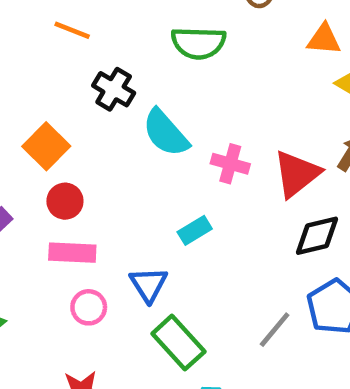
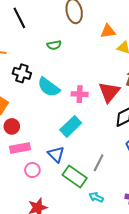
green semicircle: (198, 43) -> (54, 45), size x0.6
cyan rectangle: (195, 230) -> (71, 126), size x1.5
gray line: (275, 330) -> (99, 163), moved

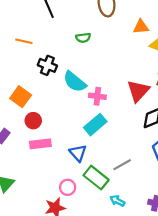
pink cross: (80, 94) -> (97, 96), moved
gray line: (99, 163) -> (122, 165), turned 30
pink circle: (32, 170) -> (68, 187), moved

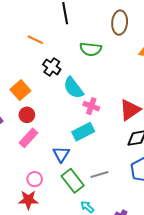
green semicircle: (83, 38) -> (91, 49), size x1.5
pink rectangle: (40, 144) -> (29, 138), turned -54
pink circle: (68, 187) -> (35, 179), moved

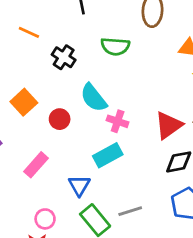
orange line: (35, 40) -> (29, 32), moved
black cross: (52, 67) -> (64, 57), moved
red circle: (27, 115) -> (60, 119), moved

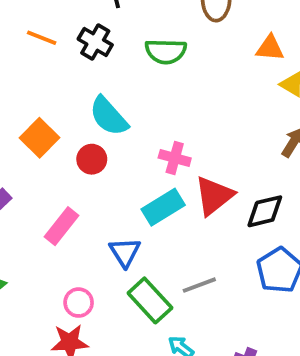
black cross: (64, 57) -> (95, 42), moved
cyan semicircle: (94, 98) -> (109, 116), moved
red triangle: (169, 125) -> (214, 196), moved

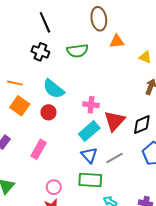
orange line: (42, 38) -> (15, 83), moved
orange triangle: (270, 48) -> (117, 41), moved
blue triangle: (125, 252) -> (89, 155), moved
gray line: (199, 285) -> (115, 158), moved
green rectangle: (150, 300) -> (90, 180), turned -35

